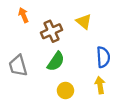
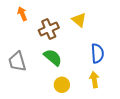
green semicircle: (56, 61) -> (53, 57), turned -84

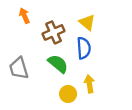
blue semicircle: (97, 53) -> (84, 48), moved
yellow arrow: (94, 80) -> (89, 84), moved

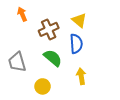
yellow circle: (68, 94) -> (43, 86), moved

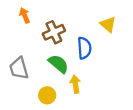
yellow triangle: (79, 20) -> (108, 24), moved
yellow arrow: (81, 76) -> (75, 84), moved

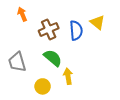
blue semicircle: (84, 48) -> (76, 30), moved

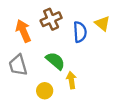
orange arrow: (22, 14) -> (23, 31), moved, size x1.5
brown cross: (49, 29) -> (51, 19), moved

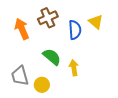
gray trapezoid: (18, 65) -> (20, 76), moved
yellow arrow: (71, 80) -> (74, 68), moved

